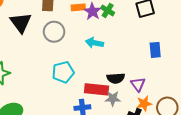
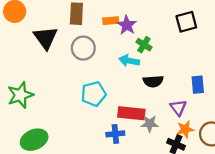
green cross: (108, 10) -> (144, 45), moved
blue rectangle: (155, 50) -> (198, 85), moved
black semicircle: (116, 78) -> (153, 81), moved

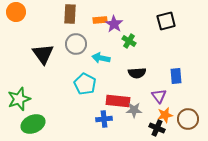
black triangle: (46, 38) -> (43, 54), moved
cyan arrow: (129, 61) -> (101, 58), moved
cyan pentagon: (94, 94) -> (85, 84), turned -30
green star: (20, 95) -> (19, 99), moved

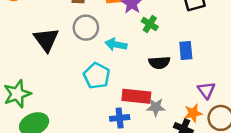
blue rectangle: (176, 76) -> (186, 51), moved
purple triangle: (159, 96) -> (206, 90), moved

